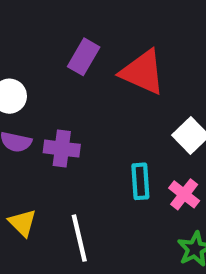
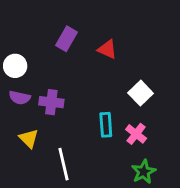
red triangle: (143, 72) -> (107, 49), size x0.6
yellow triangle: (22, 223) -> (29, 138), moved

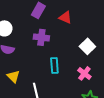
purple cross: (51, 102) -> (41, 37), moved
cyan rectangle: (106, 125) -> (54, 65), moved

